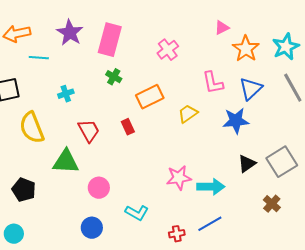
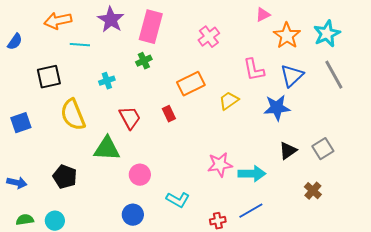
green cross: (114, 77) -> (144, 61), moved, turned 35
gray square: (282, 162) -> (323, 149), size x0.7

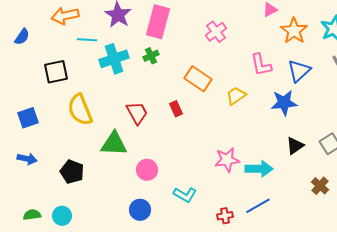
cyan cross: (107, 81) -> (114, 59), moved, size x1.8
orange rectangle: (191, 84) -> (198, 79), turned 60
blue arrow: (17, 183) -> (27, 159), moved

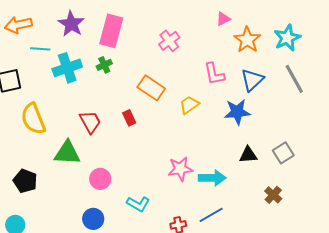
black triangle: (295, 146) -> (248, 155), turned 30

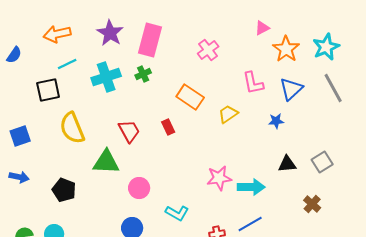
cyan line: (40, 49) -> (67, 64), moved, turned -30
blue star: (237, 112) -> (276, 121), size x0.6

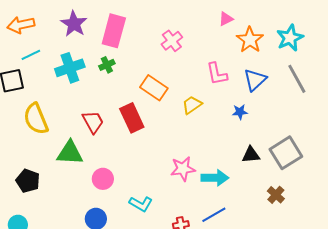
red rectangle: (168, 127) -> (132, 118), size x1.8
gray square: (322, 162) -> (286, 153), size x1.5

